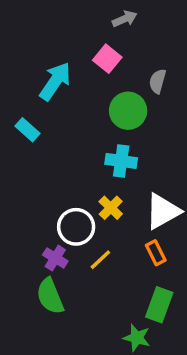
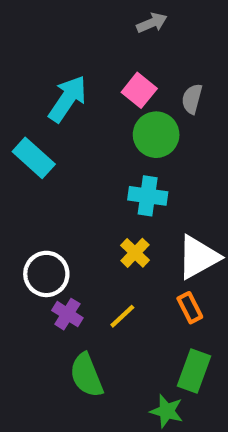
pink square: (107, 59) -> (139, 90), moved
cyan rectangle: (28, 130) -> (34, 158), size x1.4
white circle: (76, 227) -> (46, 274), moved
green semicircle: (50, 296) -> (86, 375), moved

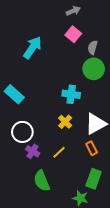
pink square: (139, 90) -> (73, 34), moved
green circle: (156, 135) -> (94, 69), moved
cyan rectangle: (34, 158) -> (14, 94), moved

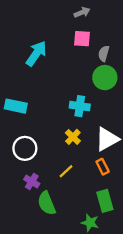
pink square: (73, 34) -> (82, 39), turned -35
cyan rectangle: (14, 94) -> (16, 106), turned -30
purple cross: (33, 151) -> (32, 182), moved
green rectangle: (94, 179) -> (105, 201), turned -36

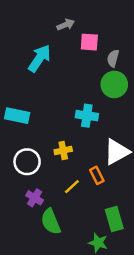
gray arrow: (82, 12) -> (66, 25), moved
yellow cross: (73, 137) -> (63, 150), moved, turned 35
orange rectangle: (103, 167) -> (97, 175), moved

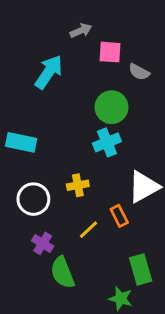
gray semicircle: (113, 58) -> (139, 72), turned -77
green circle: (114, 84) -> (111, 107), moved
cyan cross: (87, 116) -> (107, 142), turned -30

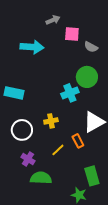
cyan arrow: (49, 72) -> (32, 47), turned 60
green circle: (111, 107) -> (87, 77), moved
green semicircle: (63, 273) -> (41, 178), turned 115

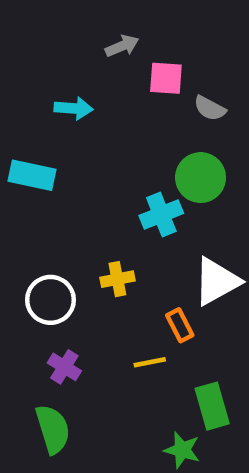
cyan arrow: (32, 47) -> (74, 108), size x0.7
cyan rectangle: (14, 93) -> (32, 175), moved
yellow line: (58, 150) -> (150, 362), moved, turned 32
green semicircle: (41, 178) -> (53, 429), moved, turned 70

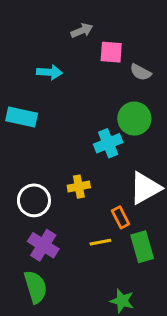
purple cross: (64, 367) -> (43, 245), size x1.4
green rectangle: (212, 406) -> (142, 247), moved

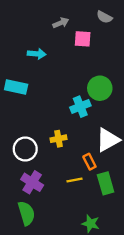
gray semicircle: (141, 72) -> (104, 17), moved

